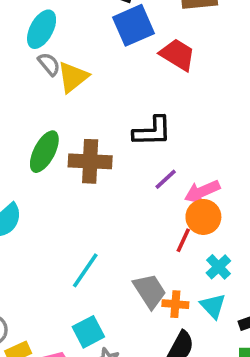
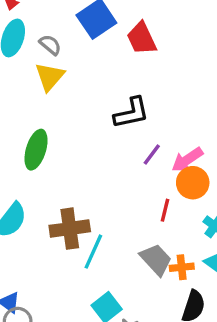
red trapezoid: (177, 55) -> (142, 38), turned -136
gray semicircle: (49, 64) -> (50, 45), moved
brown cross: (90, 161) -> (70, 229), moved
red line: (183, 240) -> (165, 210), moved

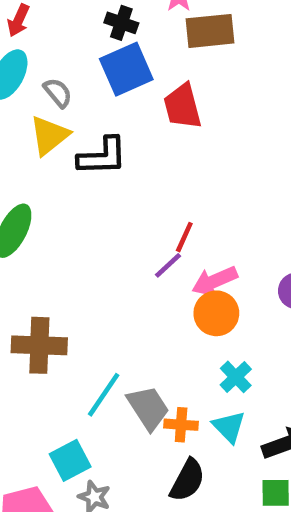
black L-shape: (131, 113) -> (102, 156), moved
red line: (165, 210) -> (184, 237), moved
cyan line: (93, 252) -> (104, 395), moved

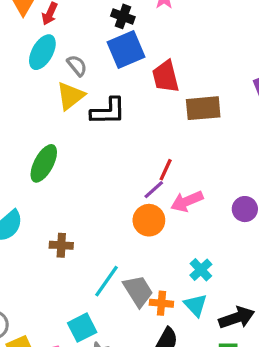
brown rectangle: (210, 31) -> (203, 108), moved
orange circle: (216, 313) -> (149, 220), moved
brown cross: (39, 345) -> (61, 245), size x0.6

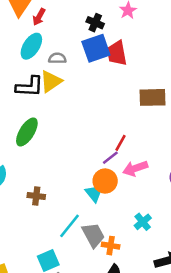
gray semicircle: (77, 66) -> (57, 58), turned -54
red trapezoid: (166, 77) -> (117, 53), moved
black L-shape: (108, 111) -> (30, 87), moved
cyan triangle: (196, 305) -> (94, 193), moved

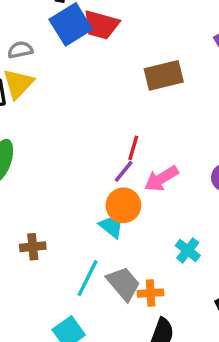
red trapezoid: (117, 53) -> (101, 25), turned -52

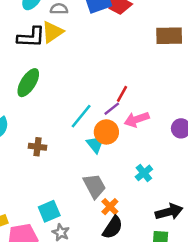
brown rectangle: (164, 75) -> (169, 36), moved
cyan line: (88, 278) -> (81, 116), moved
orange cross: (151, 293) -> (110, 207), moved, turned 36

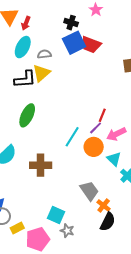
cyan triangle: (95, 144) -> (114, 159), moved
brown cross: (37, 147) -> (41, 165), size x1.5
cyan square: (49, 211) -> (56, 215), turned -36

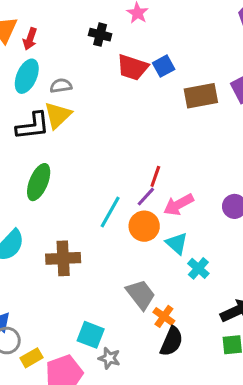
blue square: (74, 43) -> (164, 66), moved, size x0.6

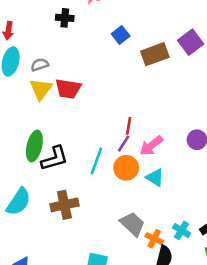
red trapezoid: (133, 67) -> (68, 89), moved
black L-shape: (33, 126) -> (55, 158), moved
cyan cross: (198, 268) -> (181, 230), moved

